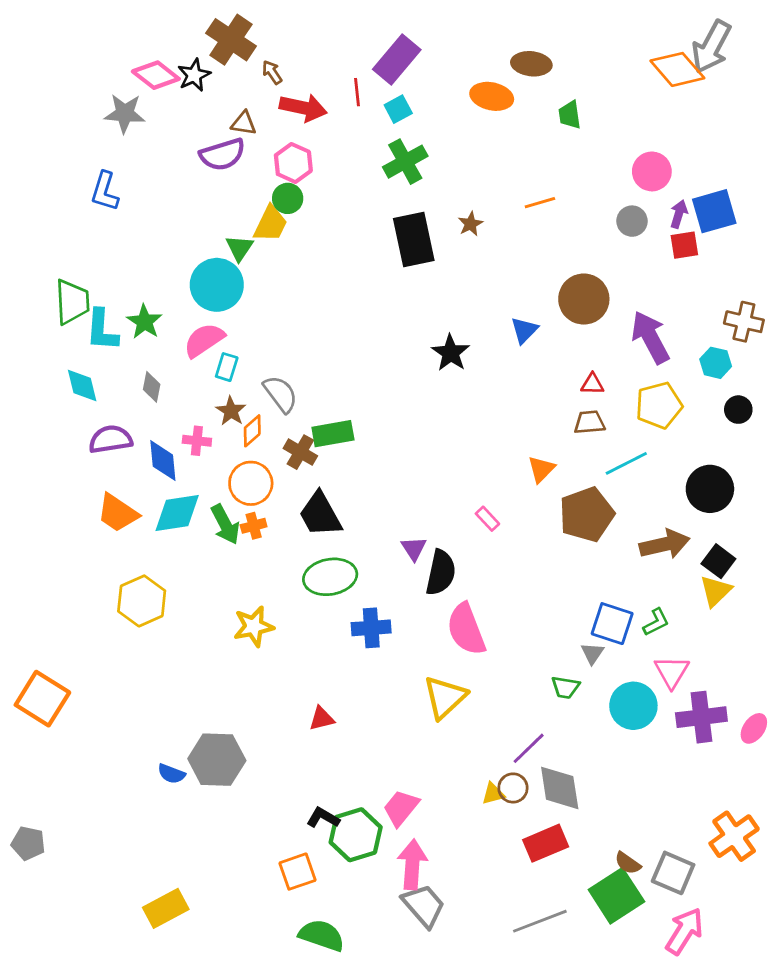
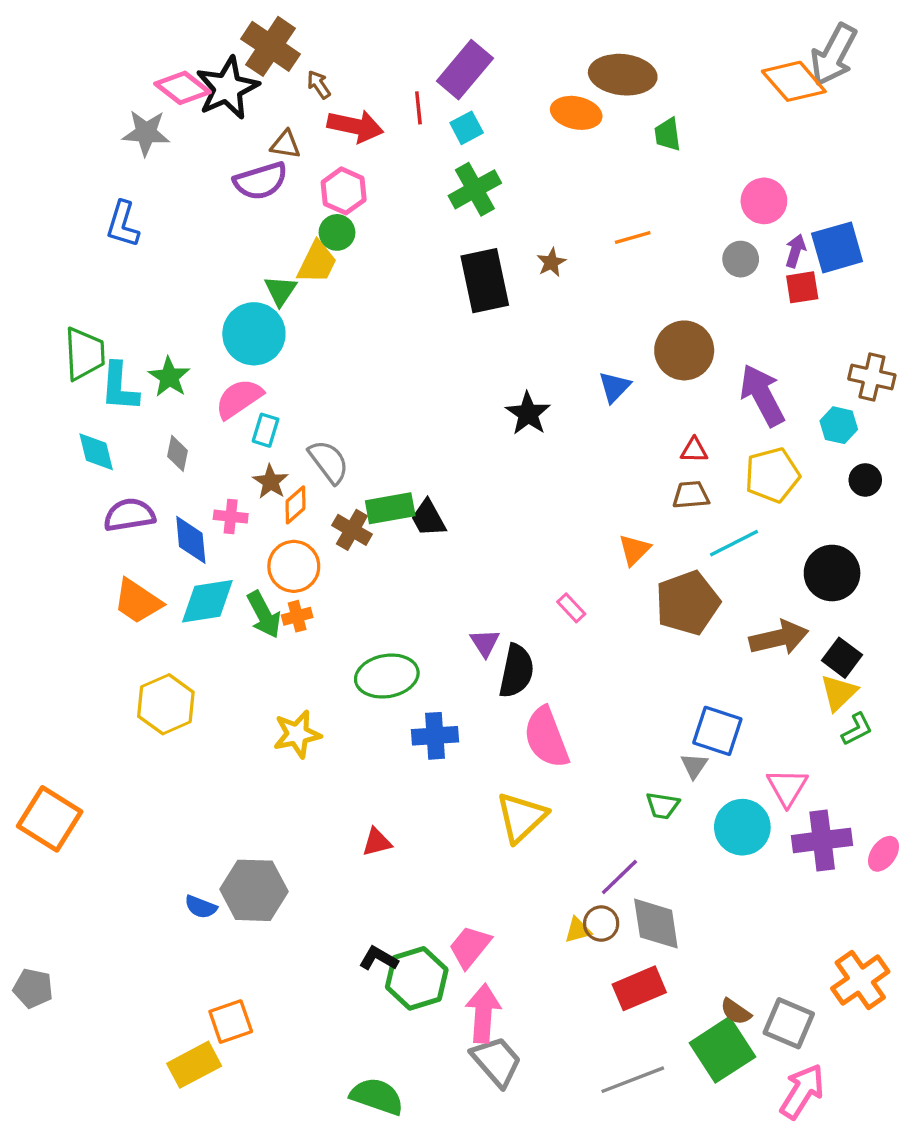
brown ellipse: (531, 64) -> (623, 75), size x1.4
black star: (194, 75) -> (227, 88), size x1.6
black trapezoid: (320, 514) -> (428, 518), moved, size x0.7
green L-shape: (656, 622) -> (857, 729), moved
orange square: (298, 872) -> (231, 1022), moved

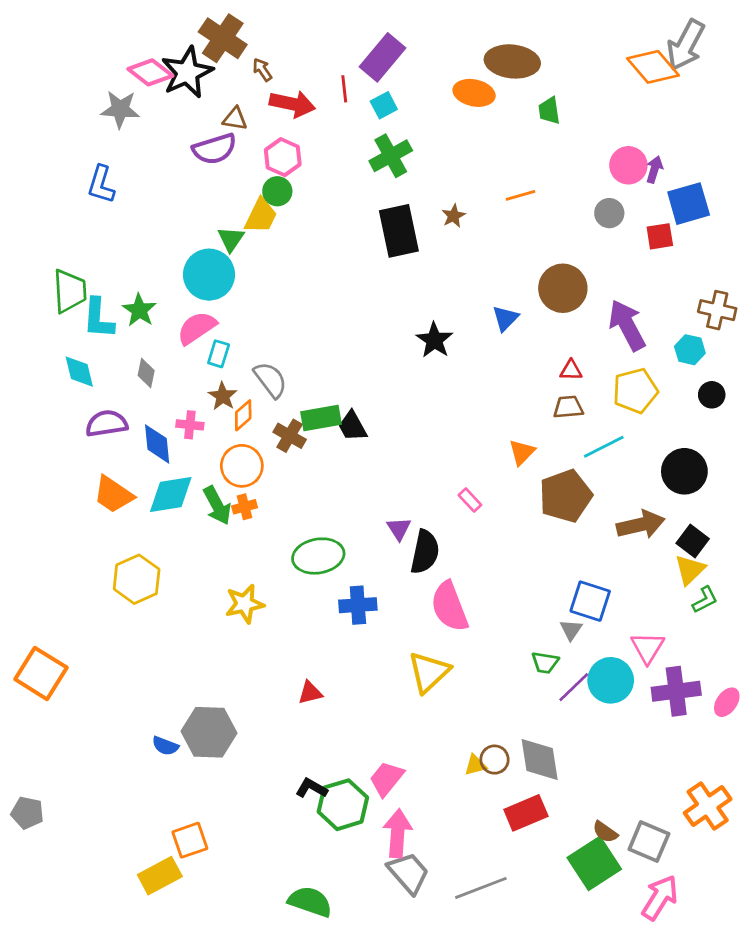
purple arrow: (795, 251) -> (654, 169), moved
purple line: (619, 877) -> (574, 687), moved
gray line: (633, 1080) -> (481, 888), moved

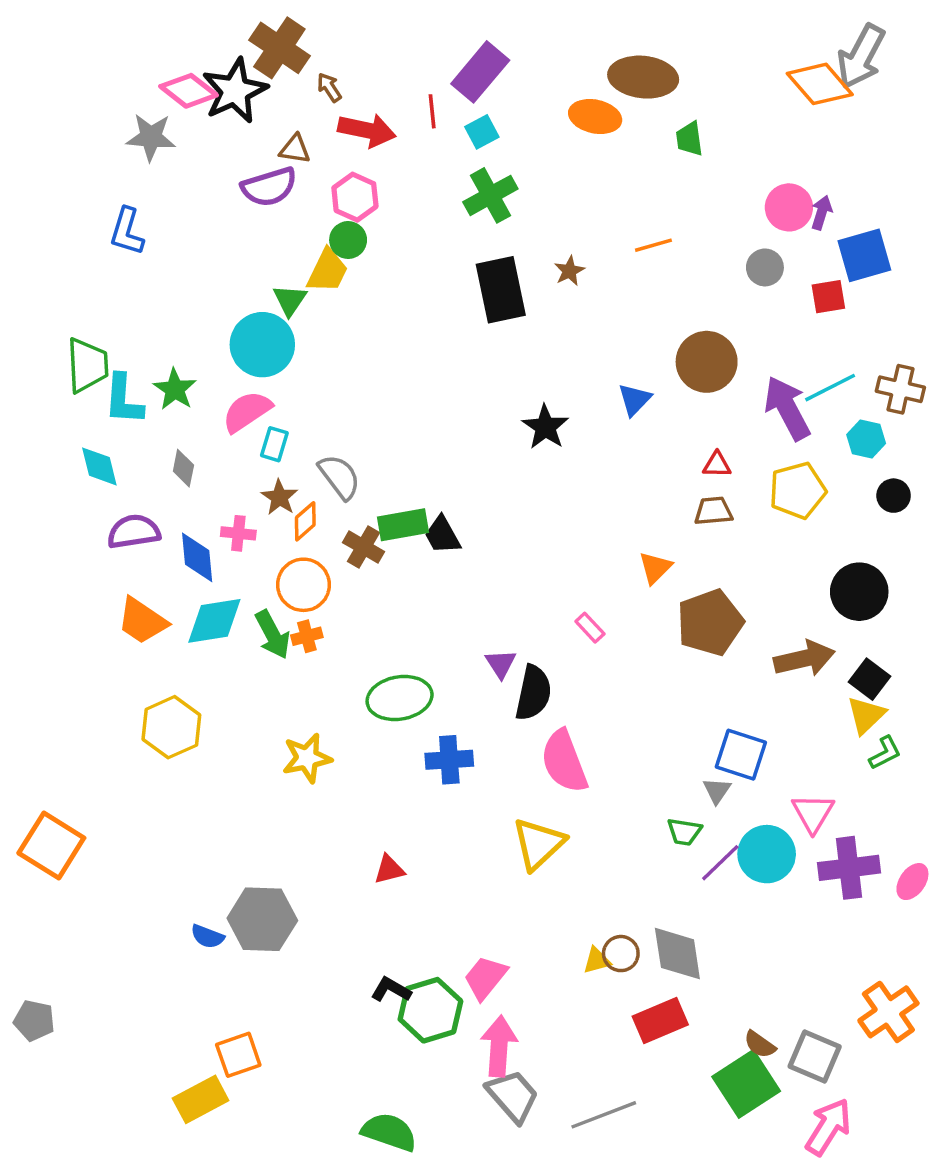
cyan line: (604, 447) -> (830, 388), moved

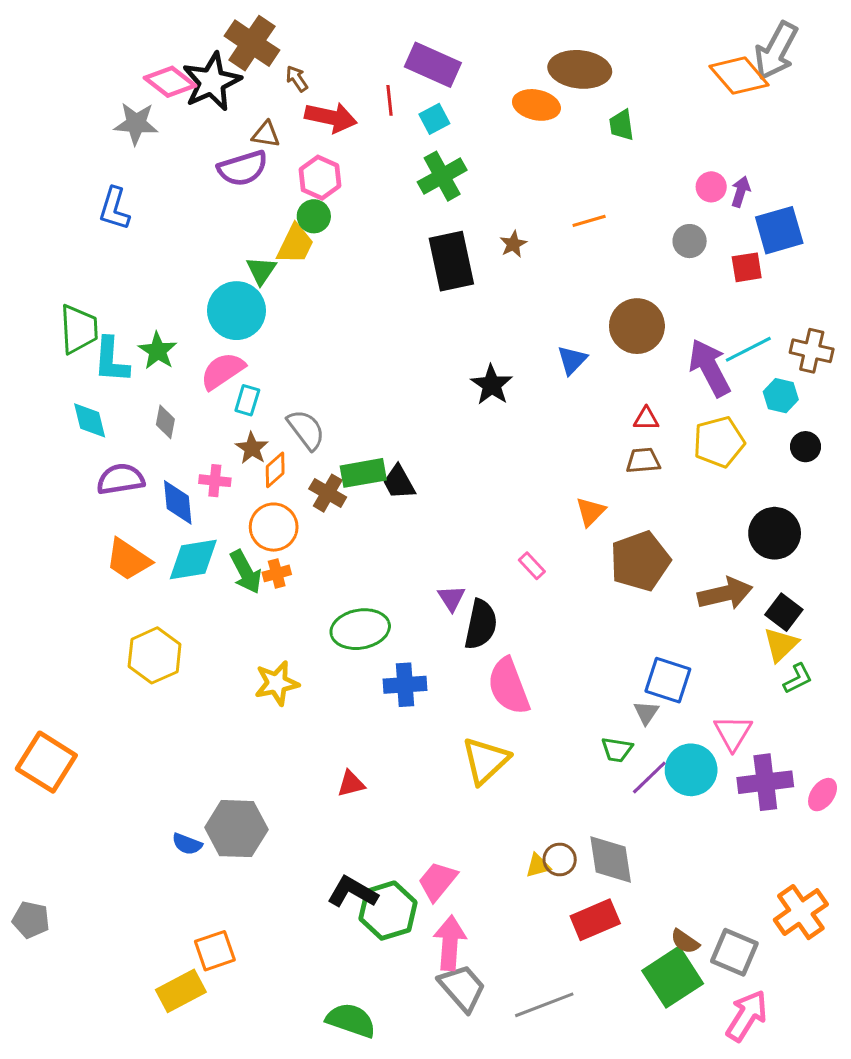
purple rectangle: (480, 72) -> (433, 65), turned 74
pink circle: (789, 207) -> (711, 187), size x0.7
black L-shape: (391, 990) -> (352, 892), size x1.4

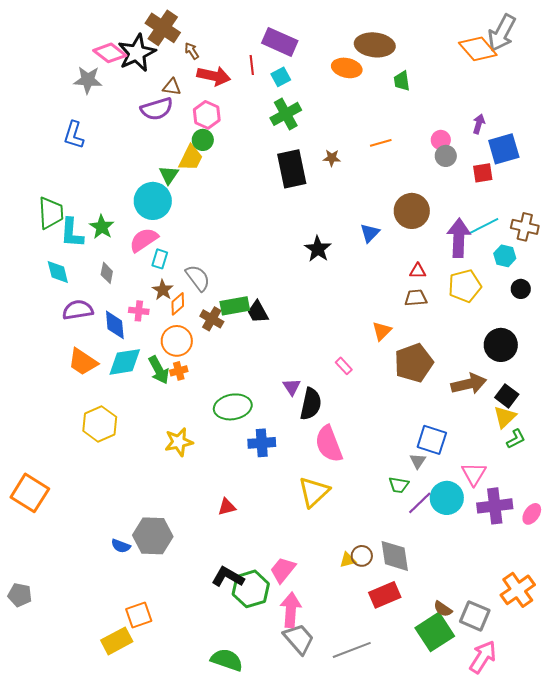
pink circle: (711, 187) -> (441, 140), moved
brown star: (513, 244) -> (332, 158), turned 30
purple arrow: (710, 368) -> (459, 238), turned 30

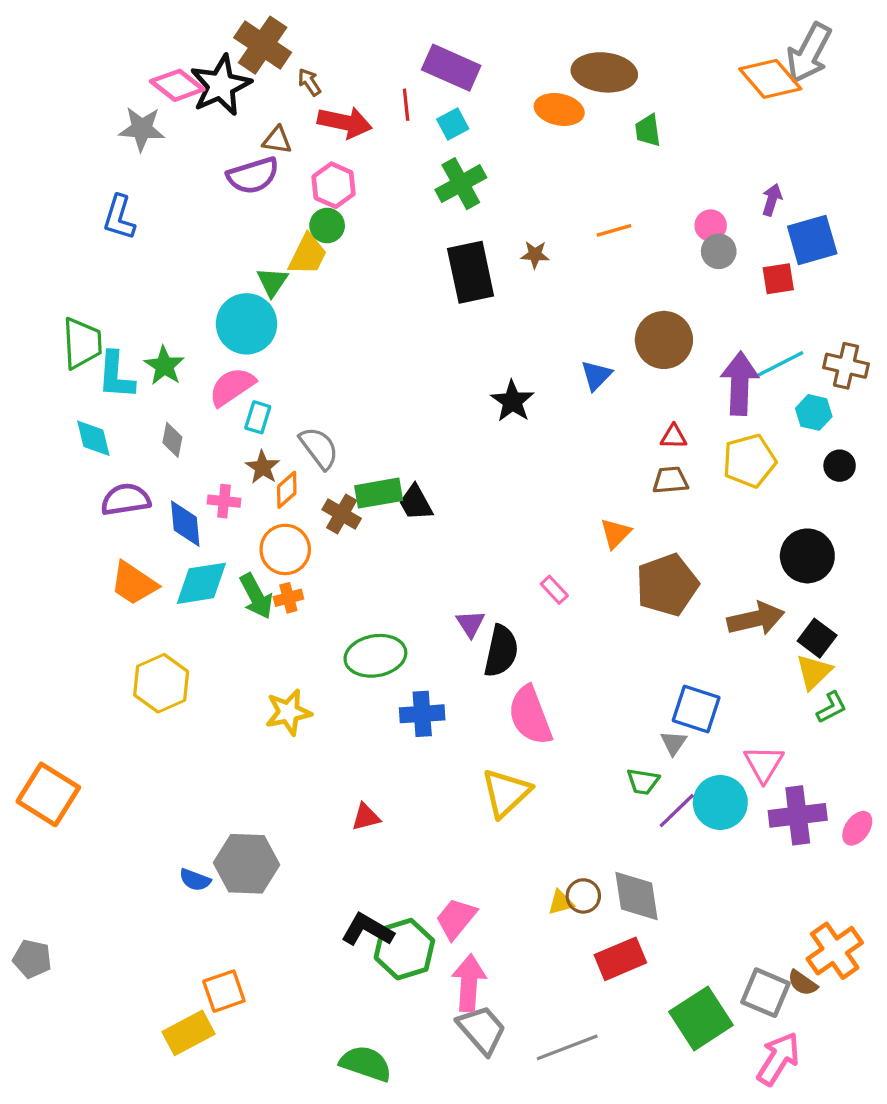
brown semicircle: (443, 609) -> (803, 983), moved

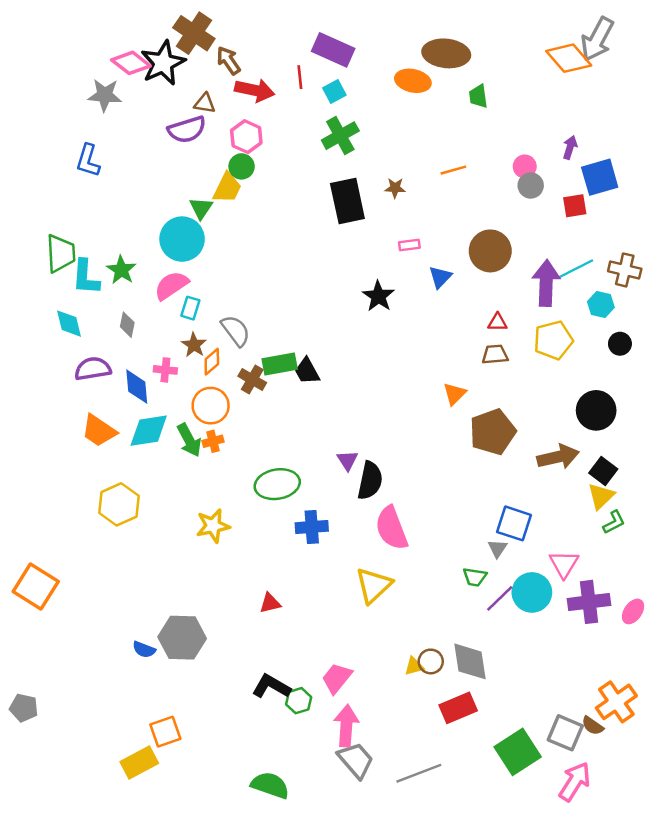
brown arrow: (309, 82) -> (228, 61), size x1.4
pink rectangle: (554, 590) -> (409, 245), moved, turned -54
green hexagon: (404, 949) -> (299, 701), size x0.6

